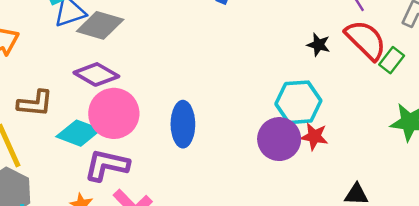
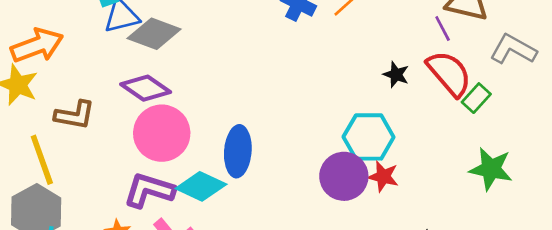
cyan diamond: (79, 133) -> (201, 186), moved

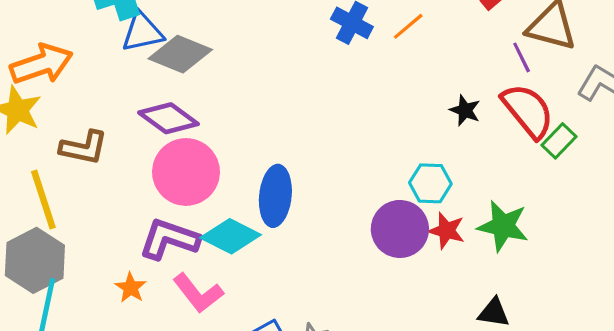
cyan hexagon: (369, 137) -> (430, 183), size x0.7
green star: (491, 169) -> (503, 226), moved

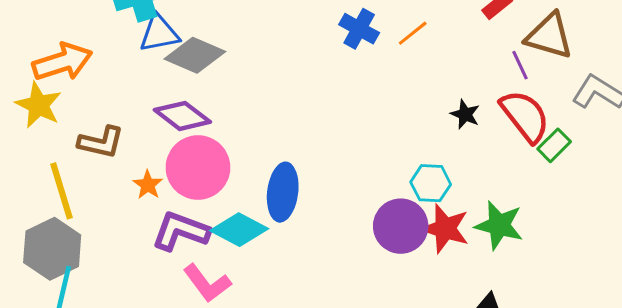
red star: (447, 231) -> (445, 229), size x1.4
orange star: (131, 288) -> (148, 185), moved

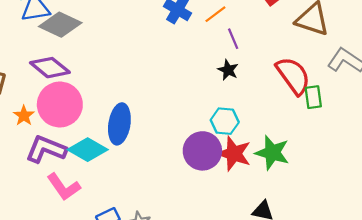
purple line: (520, 65) -> (233, 39), moved
black star: (465, 114) -> (228, 70), moved
green rectangle: (554, 145) -> (313, 97), turned -55

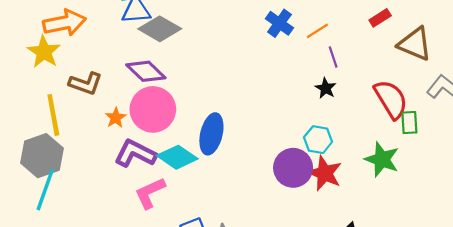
green star: (272, 153) -> (382, 159), moved
pink L-shape: (64, 187) -> (150, 193), turned 96

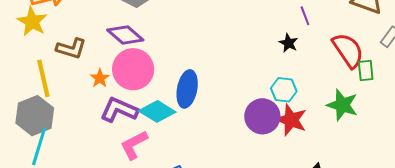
purple line: (333, 57) -> (305, 16), moved

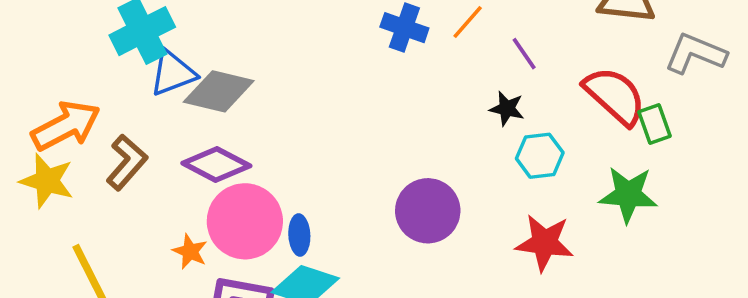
brown L-shape: (71, 49) -> (127, 162), moved, turned -52
blue ellipse: (187, 89) -> (299, 235), moved, size x0.6
cyan hexagon: (284, 90) -> (540, 156), moved
purple circle: (262, 116) -> (428, 211), moved

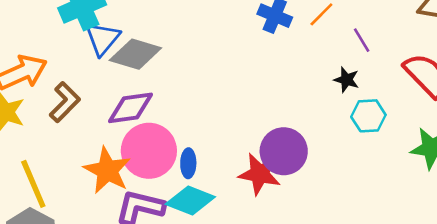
blue triangle: (173, 73) -> (103, 39), turned -33
purple diamond: (216, 165) -> (130, 108), turned -39
red star: (545, 243) -> (260, 174), moved
orange star: (190, 251) -> (107, 170), size x1.8

